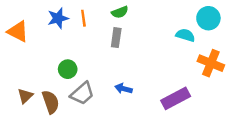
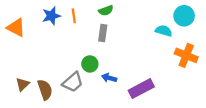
green circle: (68, 69) -> (90, 64), moved
purple rectangle: (176, 98) -> (141, 89), moved

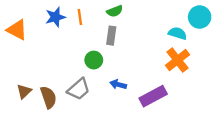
orange cross: (186, 55) -> (177, 60), moved, turned 30
green circle: (90, 64) -> (94, 60), moved

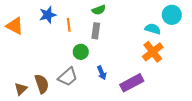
orange line: (80, 17) -> (69, 25), moved
blue arrow: (118, 84) -> (102, 73), turned -128
brown triangle: (24, 91) -> (21, 89), moved

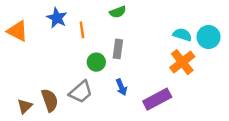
blue star: (48, 15) -> (57, 18), turned -30
cyan circle: (172, 15) -> (209, 37), moved
gray rectangle: (96, 31) -> (118, 49), moved

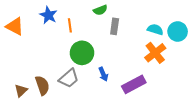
gray rectangle: (118, 49) -> (115, 26), moved
green circle: (96, 62) -> (82, 53), size x1.5

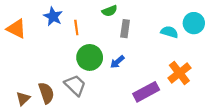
cyan circle: (178, 31) -> (194, 23), moved
orange cross: (155, 53) -> (179, 73), moved
blue arrow: (103, 74) -> (117, 62), moved, turned 72
gray trapezoid: (69, 78) -> (75, 85), turned -95

